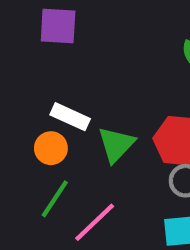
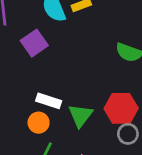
purple square: (58, 26) -> (34, 43), turned -32

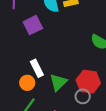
white rectangle: (49, 101) -> (37, 68), turned 36
gray circle: (128, 134) -> (83, 96), moved

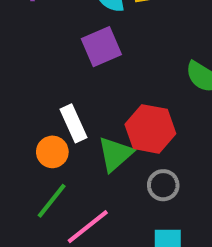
purple square: (33, 25) -> (101, 47), moved
red hexagon: (88, 82) -> (150, 129), moved

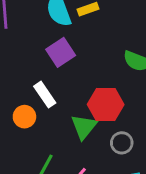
white rectangle: (73, 123) -> (45, 95), moved
orange circle: (52, 152) -> (24, 117), moved

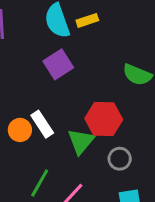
white rectangle: (45, 95) -> (42, 124), moved

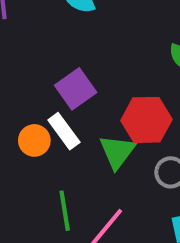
purple square: (58, 64) -> (76, 89), moved
green line: (40, 183) -> (65, 211), turned -36

